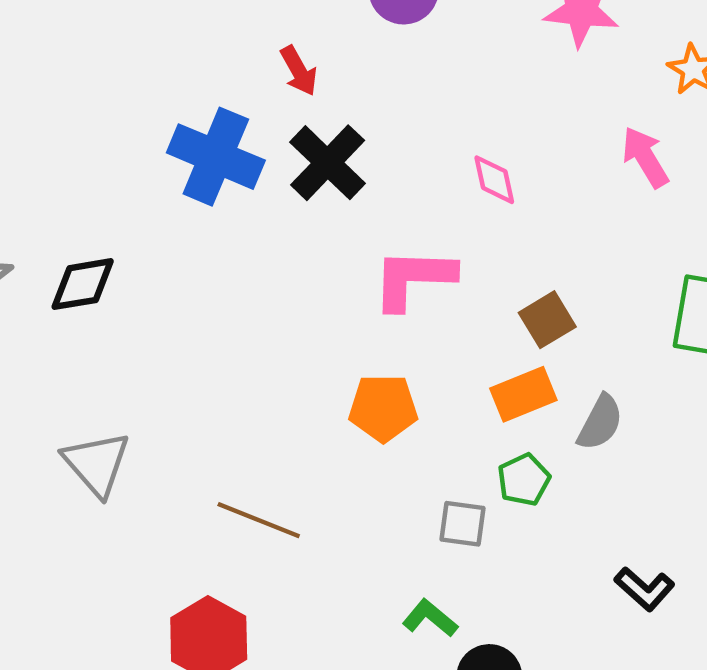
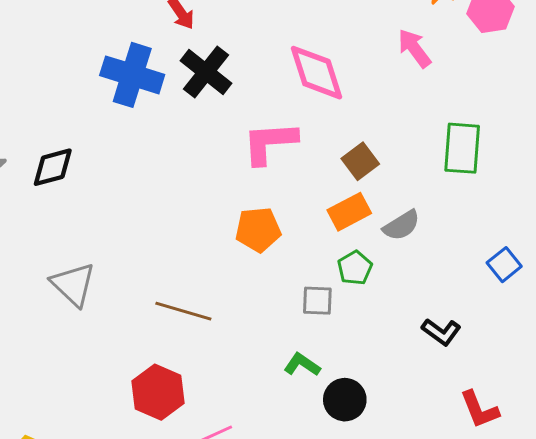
pink diamond: (494, 180) -> (317, 73), size x1.8
gray semicircle: (600, 423) -> (402, 225), turned 36

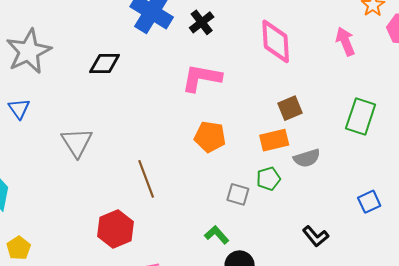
black cross: (206, 72) -> (202, 22), size x0.7
pink L-shape: (270, 143) -> (201, 78), moved
black diamond: (53, 167) -> (105, 64), moved
brown line: (183, 311) -> (146, 179), turned 39

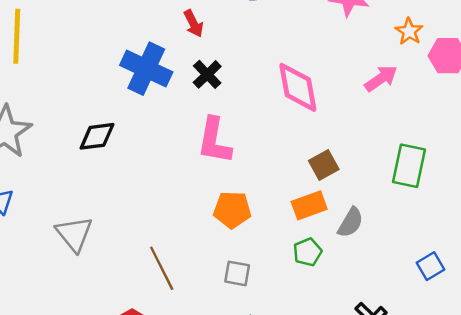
pink arrow: (345, 42) -> (381, 78), turned 84
pink L-shape: (201, 78) -> (214, 141), turned -84
gray semicircle: (307, 158) -> (351, 222), turned -36
gray square: (238, 194) -> (237, 273), moved

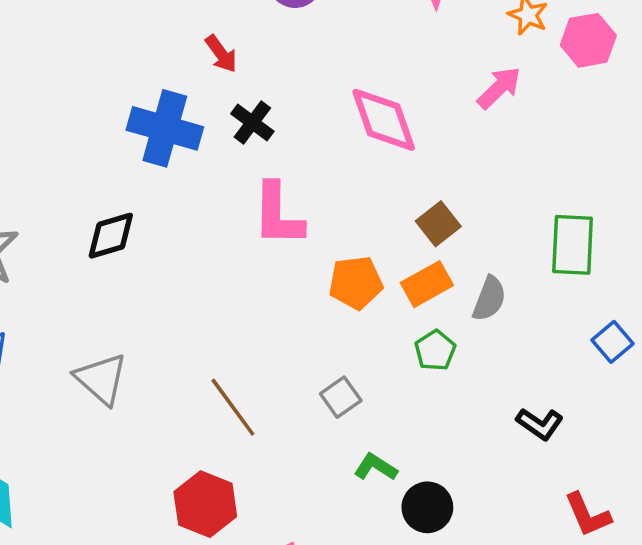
green rectangle: (409, 166) -> (573, 245), moved
orange pentagon: (232, 210) -> (356, 283), moved
gray square: (237, 273) -> (341, 397), turned -36

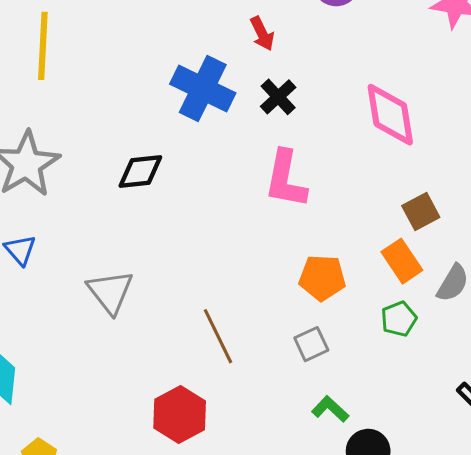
orange pentagon: (356, 283) -> (322, 278), moved
orange rectangle: (427, 284) -> (402, 261), turned 75

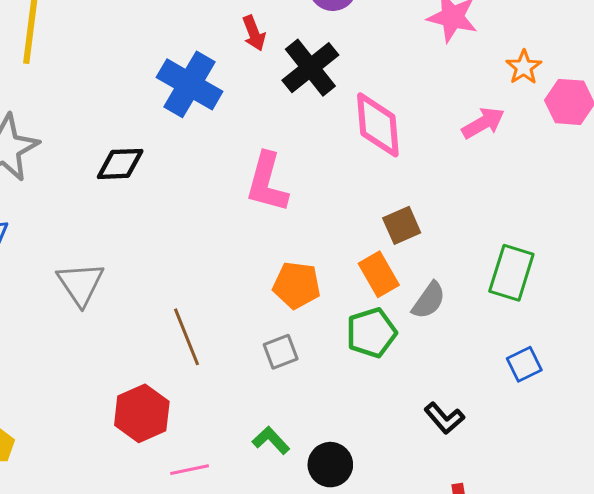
black cross: (278, 97) -> (310, 68), moved, size x1.5
green pentagon: (399, 319) -> (371, 333), size x1.4
green L-shape: (330, 409) -> (271, 440), moved

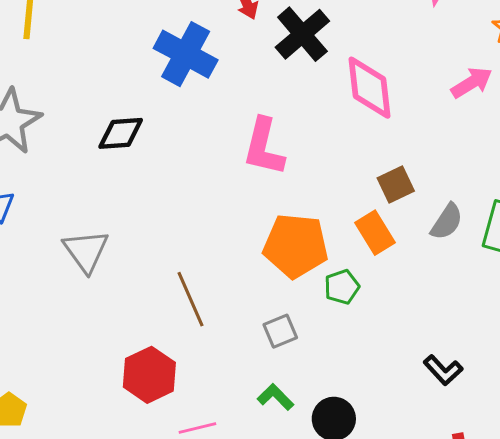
orange pentagon: (297, 285) -> (296, 246), size x1.4
gray semicircle: (429, 300) -> (447, 222), moved
green pentagon: (371, 333) -> (342, 287), moved, size x0.7
gray square: (281, 352) -> (280, 331), moved

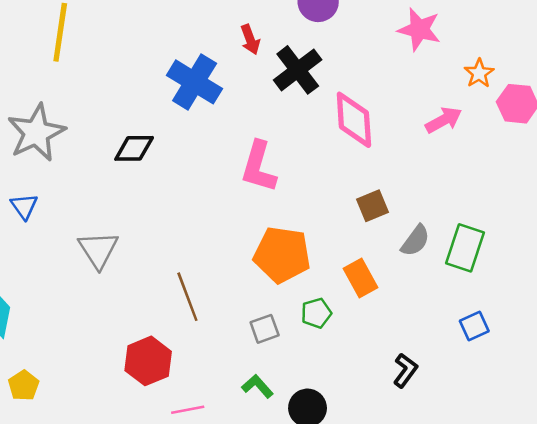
orange rectangle: (375, 233) -> (360, 278), moved
green pentagon: (342, 287) -> (316, 313), moved
black L-shape: (443, 370) -> (405, 370), turned -104

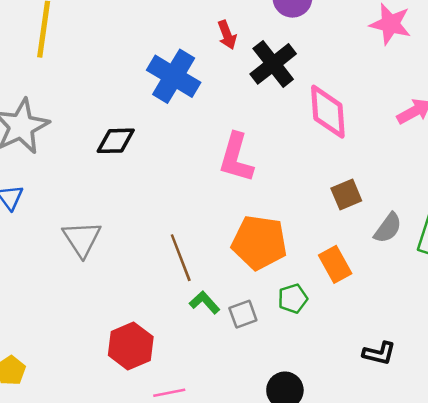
brown line: (187, 297) -> (181, 258), moved
black L-shape: (405, 370) -> (379, 353), turned 68
green L-shape: (257, 386) -> (205, 302), moved

